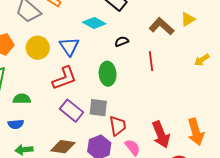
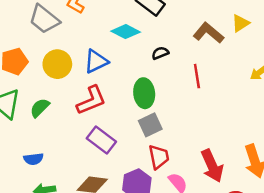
blue triangle: (69, 46) -> (96, 61), turned 40
green semicircle: (22, 99) -> (40, 108), moved, turned -42
gray square: (98, 108) -> (150, 125), moved, turned -30

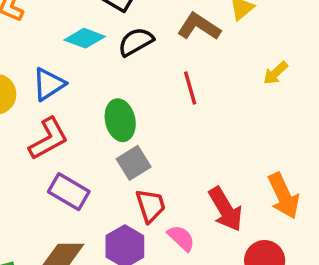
black semicircle: (160, 53) -> (136, 42), moved, size x1.5

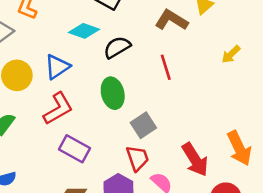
black semicircle: (136, 42) -> (117, 47), moved
gray square: (134, 163) -> (143, 125), moved

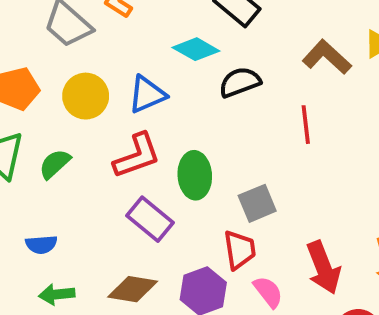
green ellipse: (113, 93) -> (195, 175), moved

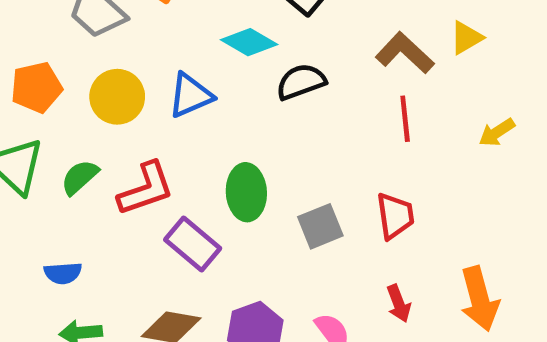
red line: (306, 125) -> (405, 119), moved
red L-shape: (137, 156) -> (146, 189), moved
red trapezoid: (240, 250) -> (395, 216), moved
red arrow: (323, 268) -> (399, 303), size x0.6

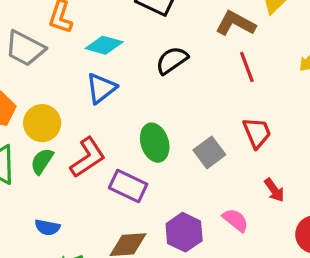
cyan diamond: (249, 42) -> (104, 45), moved
yellow circle: (117, 97) -> (42, 123), moved
blue semicircle: (63, 273) -> (47, 227), turned 30

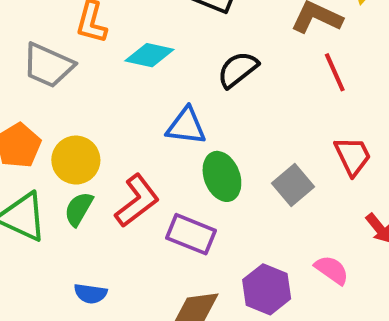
blue triangle: (101, 88) -> (186, 126), moved, turned 48

